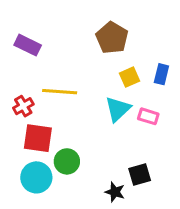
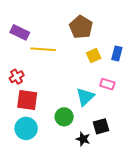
yellow line: (60, 92) -> (43, 49), moved
cyan triangle: (118, 109) -> (85, 97), moved
green circle: (67, 161) -> (64, 117), moved

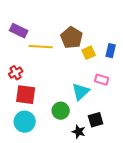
brown pentagon: (81, 27) -> (72, 38), moved

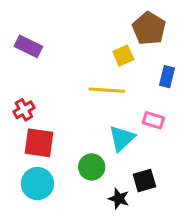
brown pentagon: (72, 38) -> (149, 28), moved
yellow line: (41, 47) -> (107, 90), moved
yellow square: (89, 53) -> (123, 56), moved

